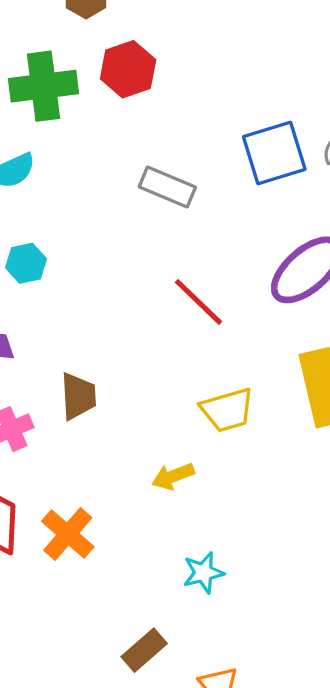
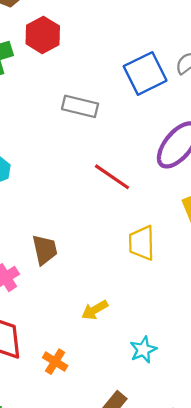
yellow trapezoid: (227, 410) -> (142, 243), turned 114
yellow arrow: (173, 476) -> (95, 310), moved
orange cross: (68, 534) -> (55, 362), moved, size x0.7

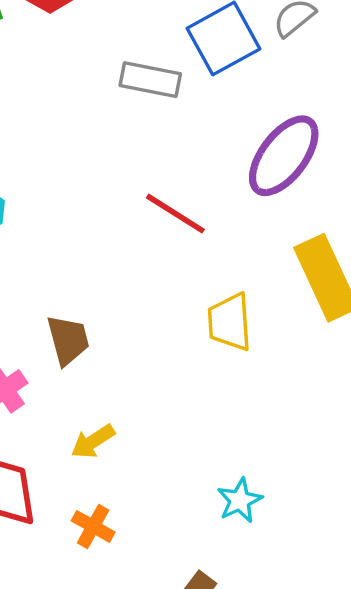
gray rectangle: (80, 106) -> (150, 80), moved
yellow arrow: (95, 310) -> (93, 441), moved

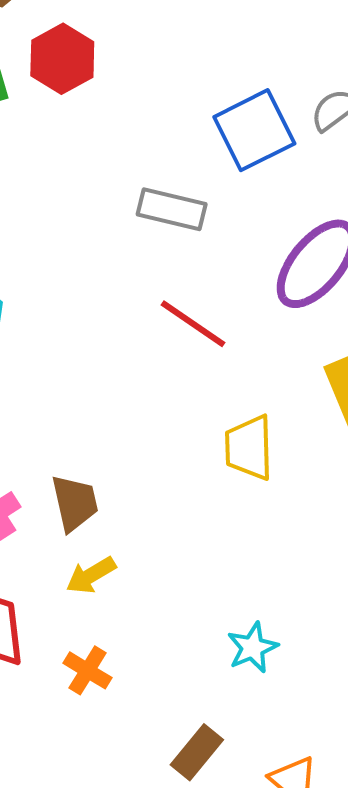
gray rectangle: (150, 80) -> (172, 209), moved
brown trapezoid: (68, 340) -> (75, 503), moved

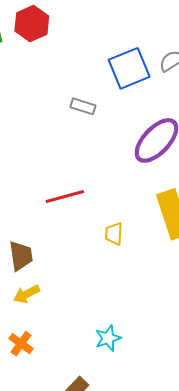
gray rectangle: (172, 209) -> (83, 106), size x0.7
red line: (193, 324) -> (65, 196), moved, turned -54
yellow trapezoid: (249, 448) -> (114, 234), size x0.7

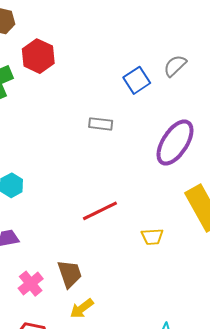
blue square: (129, 68) -> (137, 80), size x0.7
yellow trapezoid: (114, 234) -> (152, 237), turned -85

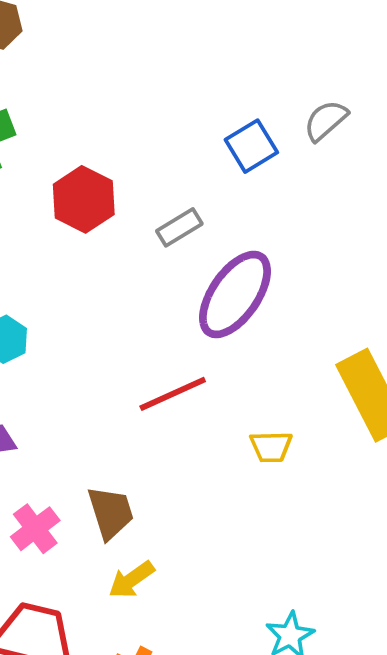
red hexagon: (38, 56) -> (84, 199), moved
gray rectangle: (101, 124) -> (179, 227), turned -40
purple ellipse: (175, 143) -> (235, 294), moved

